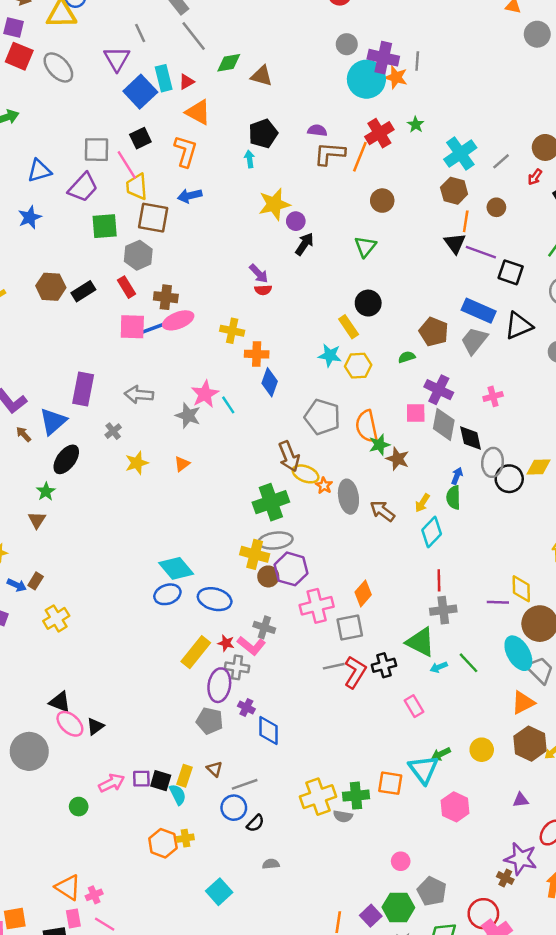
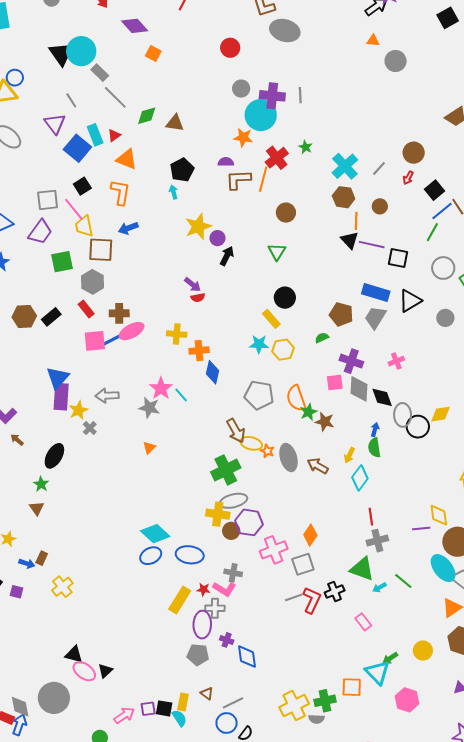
orange star: (396, 77) -> (243, 137), moved
blue triangle: (53, 421) -> (58, 378), moved
yellow star: (137, 463) -> (78, 410), moved

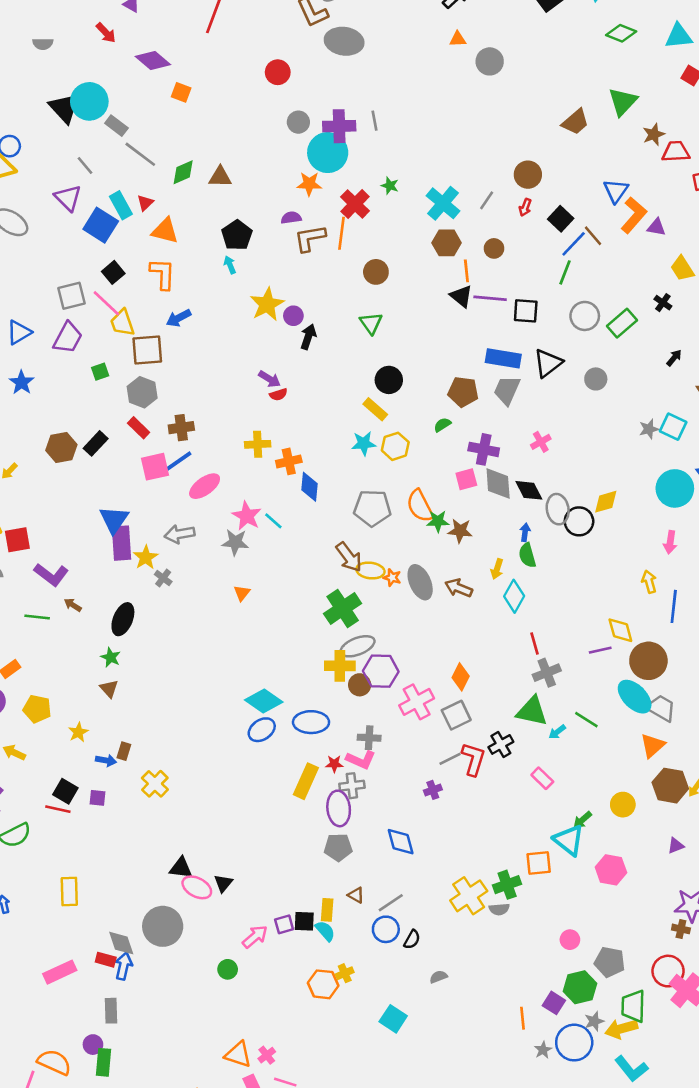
green square: (62, 262) -> (100, 372), size x0.6
pink ellipse: (132, 331) -> (205, 486), moved
green star: (308, 412) -> (438, 521), turned 30
purple cross: (227, 640) -> (433, 790), moved, turned -32

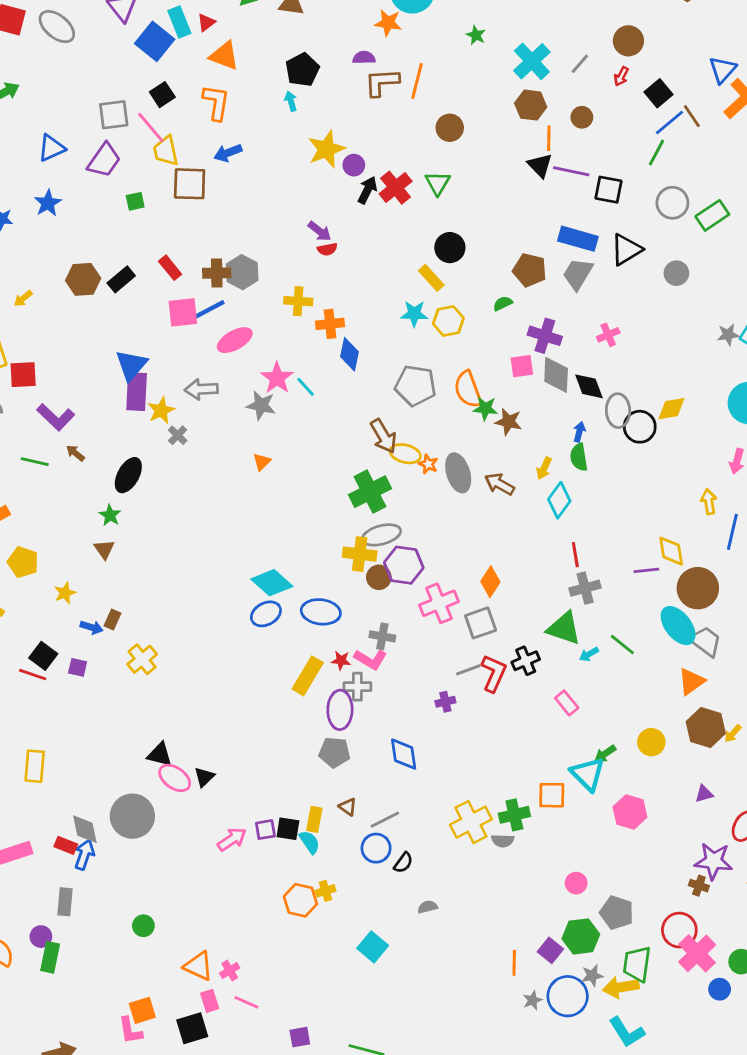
red cross: (355, 204) -> (396, 188), moved
gray hexagon: (142, 392) -> (242, 272), moved
green circle: (228, 969) -> (143, 926), moved

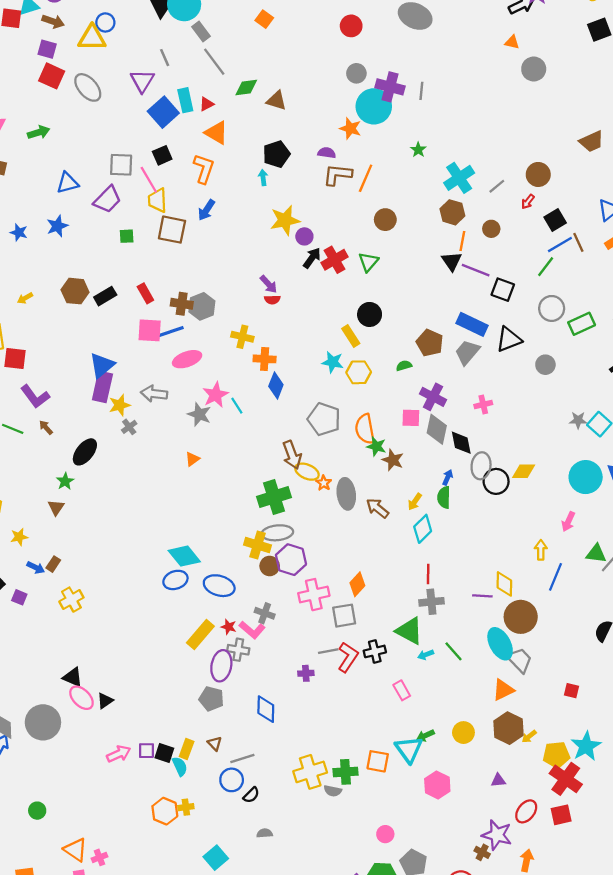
blue arrow: (228, 153) -> (206, 210), turned -45

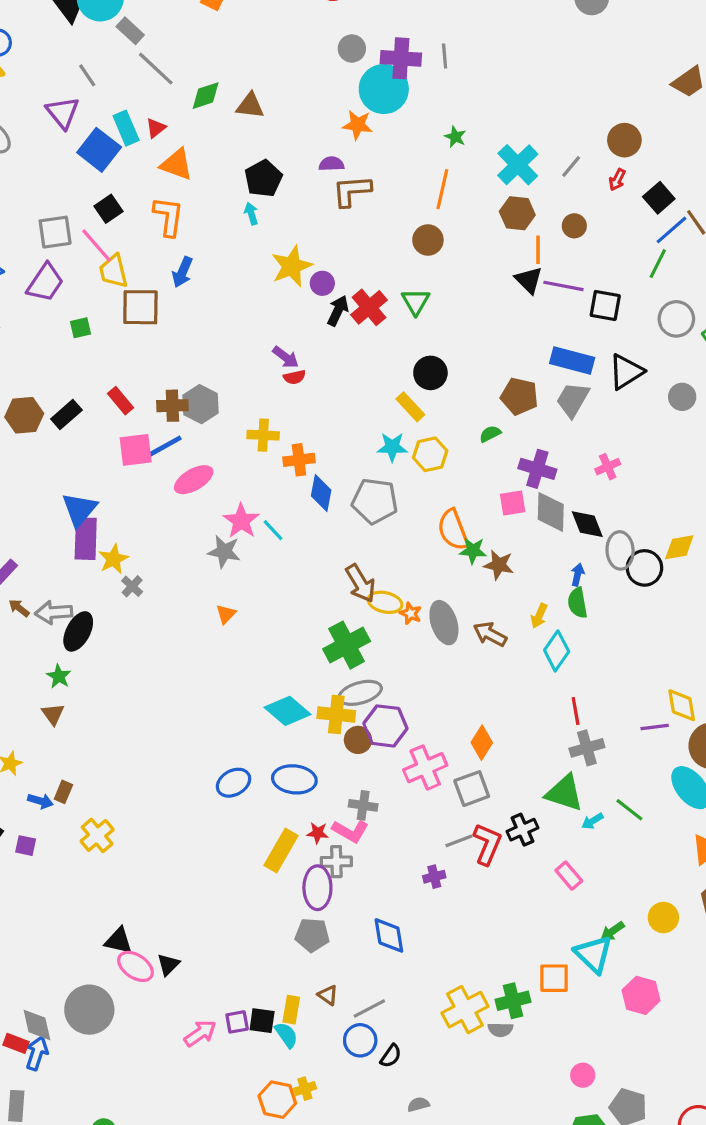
orange line: (366, 178) -> (442, 189), moved
gray arrow: (154, 394) -> (54, 612), moved
gray pentagon: (324, 419) -> (375, 501), moved
cyan diamond: (184, 556) -> (288, 711), moved

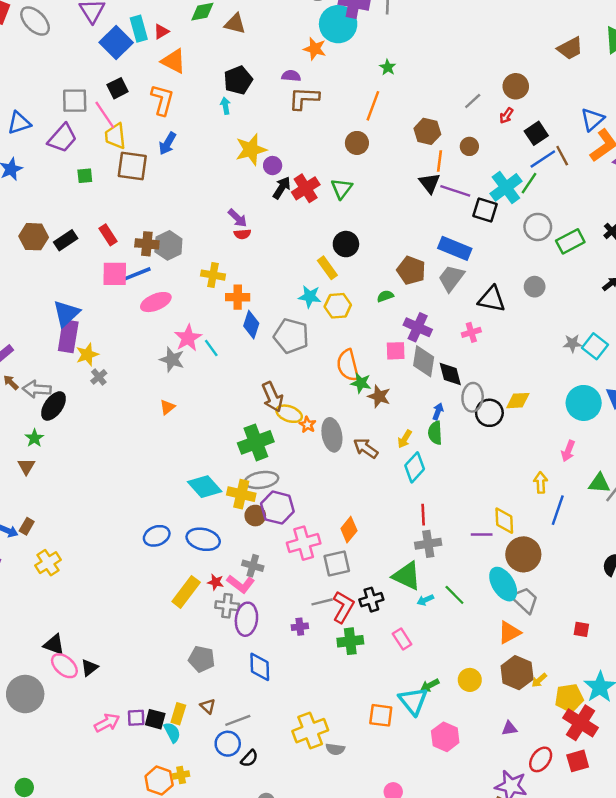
cyan cross: (518, 165) -> (506, 187), moved
black triangle: (626, 372) -> (492, 299), moved, turned 36
purple ellipse: (317, 888) -> (246, 619), moved
green cross: (513, 1001) -> (350, 641), moved

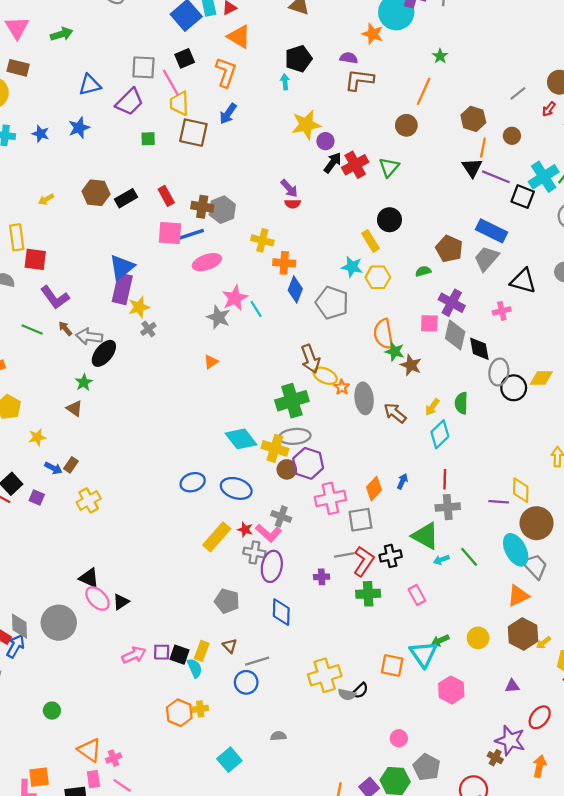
blue arrow: (438, 411) -> (402, 481), moved
brown triangle: (26, 466) -> (74, 408), turned -30
black semicircle: (249, 758) -> (360, 691), moved

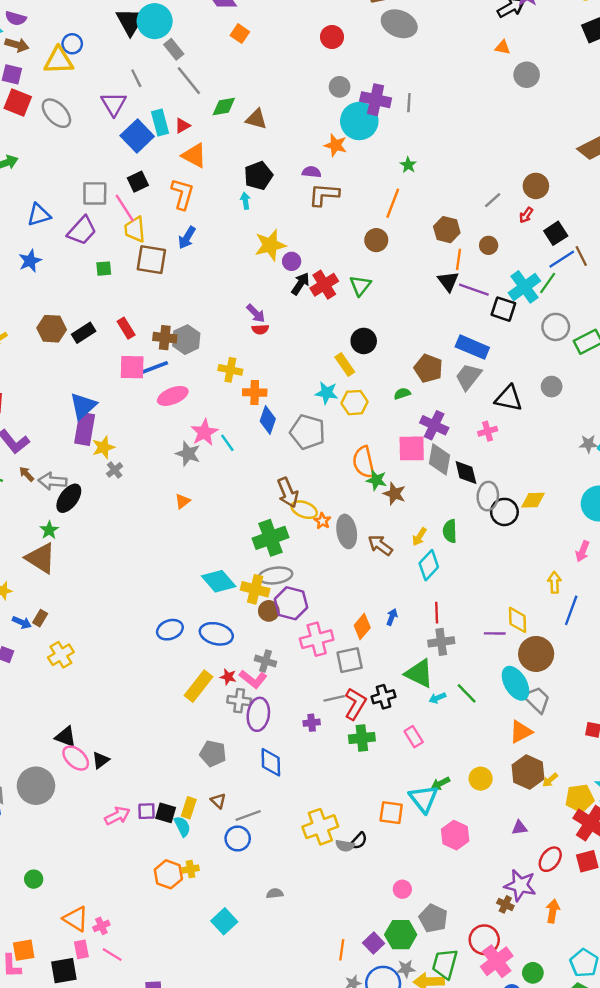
pink square: (429, 323) -> (412, 448), size x1.4
brown triangle: (74, 408) -> (41, 558), size x1.8

